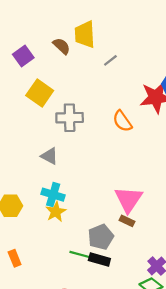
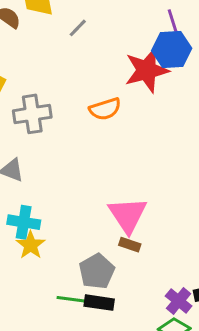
orange semicircle: (122, 121) -> (105, 109), turned -65

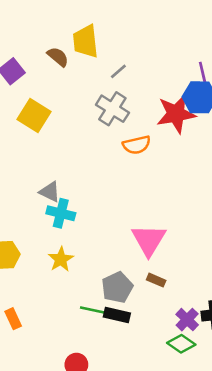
gray cross: (32, 114) -> (112, 109), moved, turned 36
cyan cross: (24, 222) -> (61, 213), moved
brown rectangle: (130, 245) -> (156, 280), moved

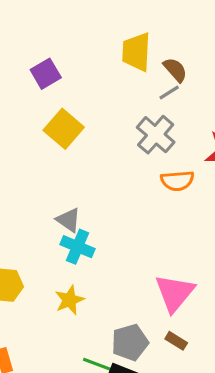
brown semicircle: (58, 57) -> (175, 70), moved

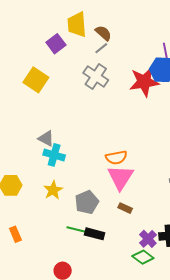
purple square: (46, 74) -> (56, 44), moved
orange semicircle: (177, 181) -> (116, 157), moved
gray pentagon: (130, 342) -> (87, 202), moved

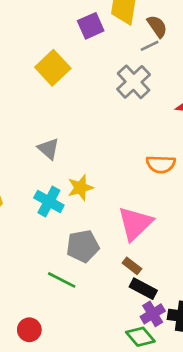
cyan cross: (54, 155) -> (49, 202), moved
orange semicircle: (116, 157) -> (161, 164), moved
yellow star: (53, 190) -> (80, 188), moved
black rectangle: (95, 234) -> (143, 289), moved

